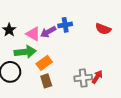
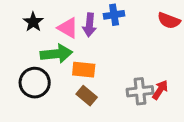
purple arrow: (48, 32) -> (89, 25), turned -56
orange rectangle: (44, 63) -> (84, 70), turned 42
brown rectangle: (46, 81) -> (87, 96), turned -32

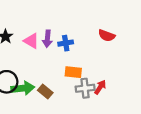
blue cross: (114, 15) -> (66, 43), moved
green arrow: (56, 54) -> (23, 88), moved
orange rectangle: (84, 70) -> (73, 72), moved

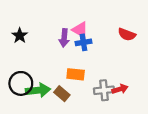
pink triangle: (31, 41) -> (80, 30), moved
orange rectangle: (73, 72) -> (76, 74), moved
red arrow: (100, 87) -> (120, 89), turned 40

